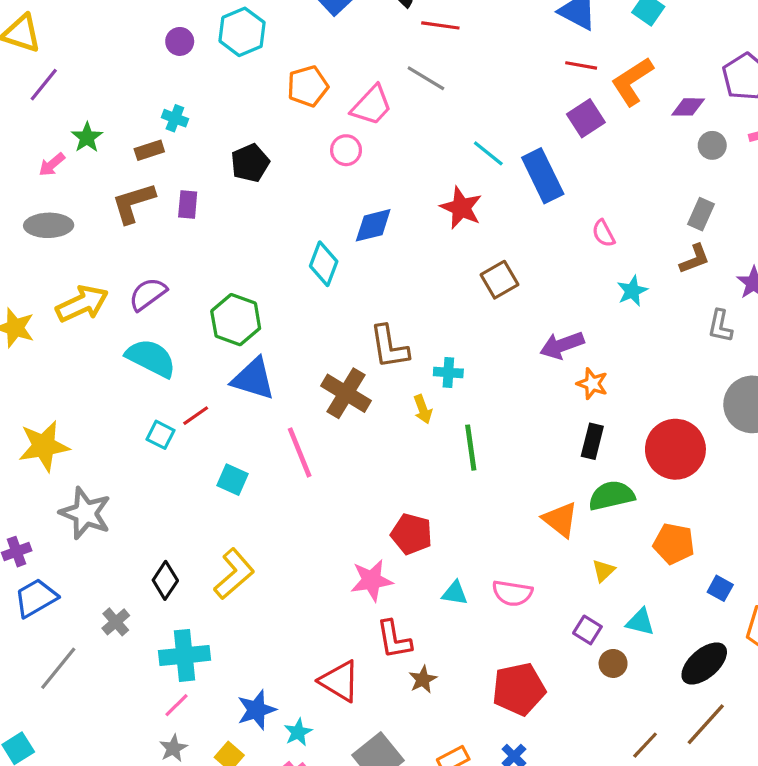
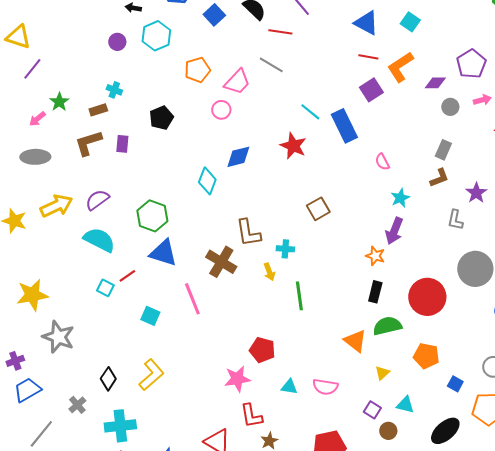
brown square: (500, 280) -> (318, 209), moved
purple arrow: (562, 345) -> (394, 231), moved, turned -48

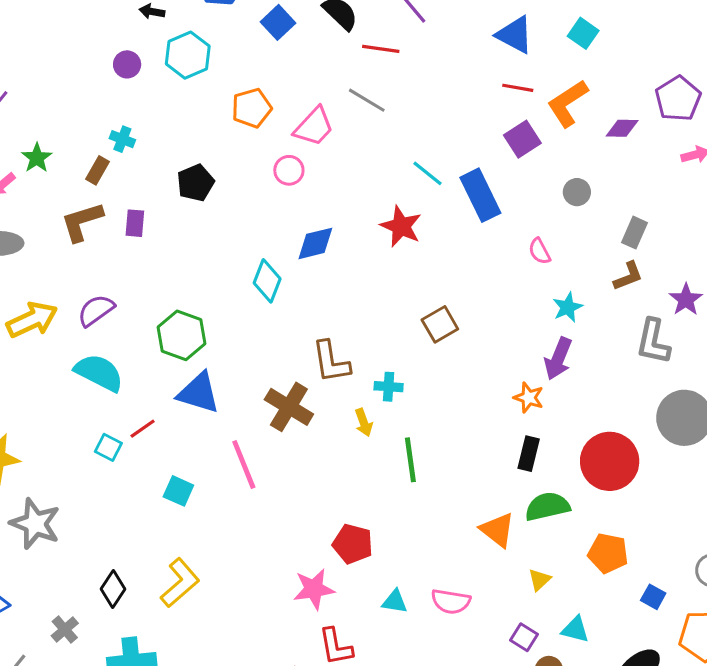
gray circle: (450, 107) -> (577, 192), moved
brown rectangle: (98, 110) -> (97, 170), turned -42
gray L-shape: (455, 220) -> (653, 342), size x1.4

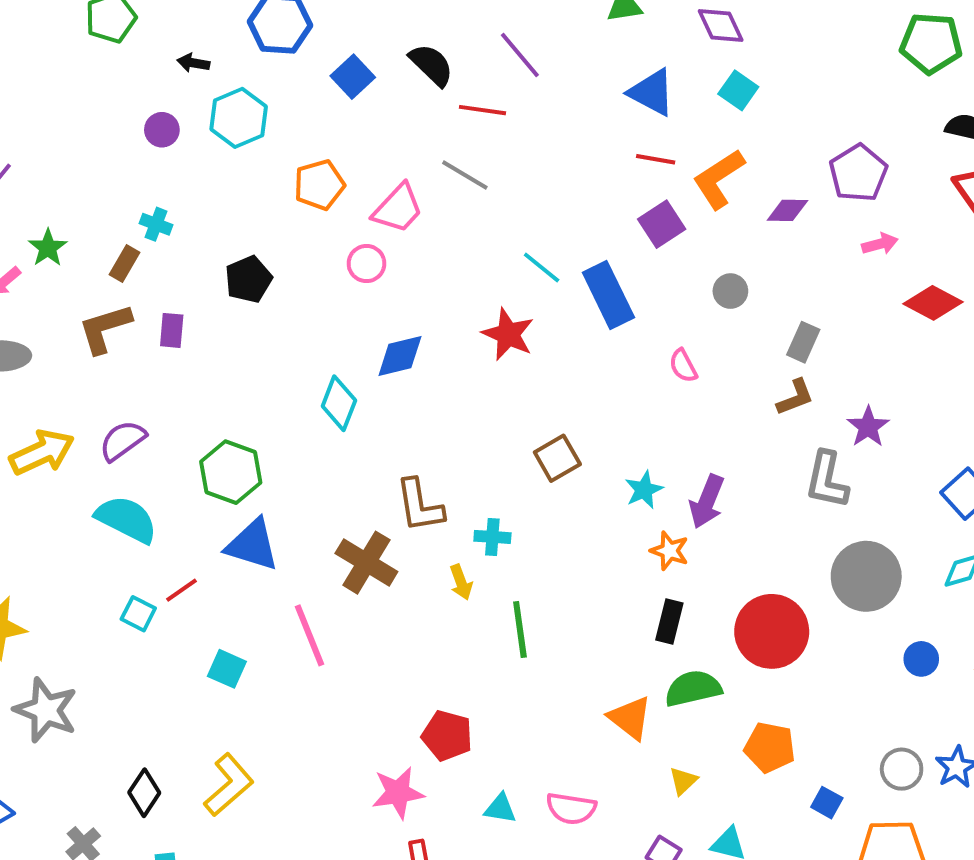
cyan star: (568, 307) -> (644, 490), moved

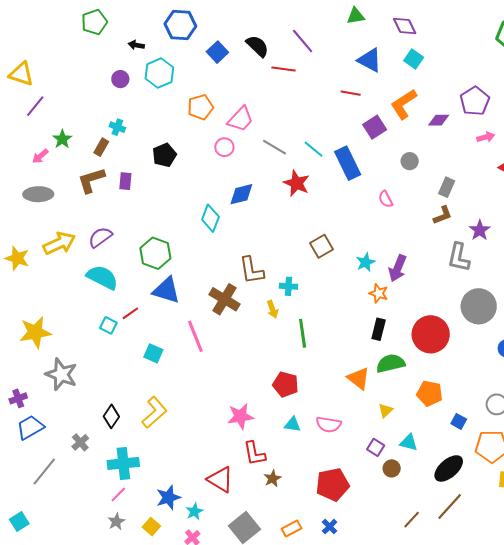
red line: (656, 159) -> (351, 93), moved
gray line: (465, 175) -> (274, 147), moved
red pentagon: (447, 736) -> (286, 384), moved

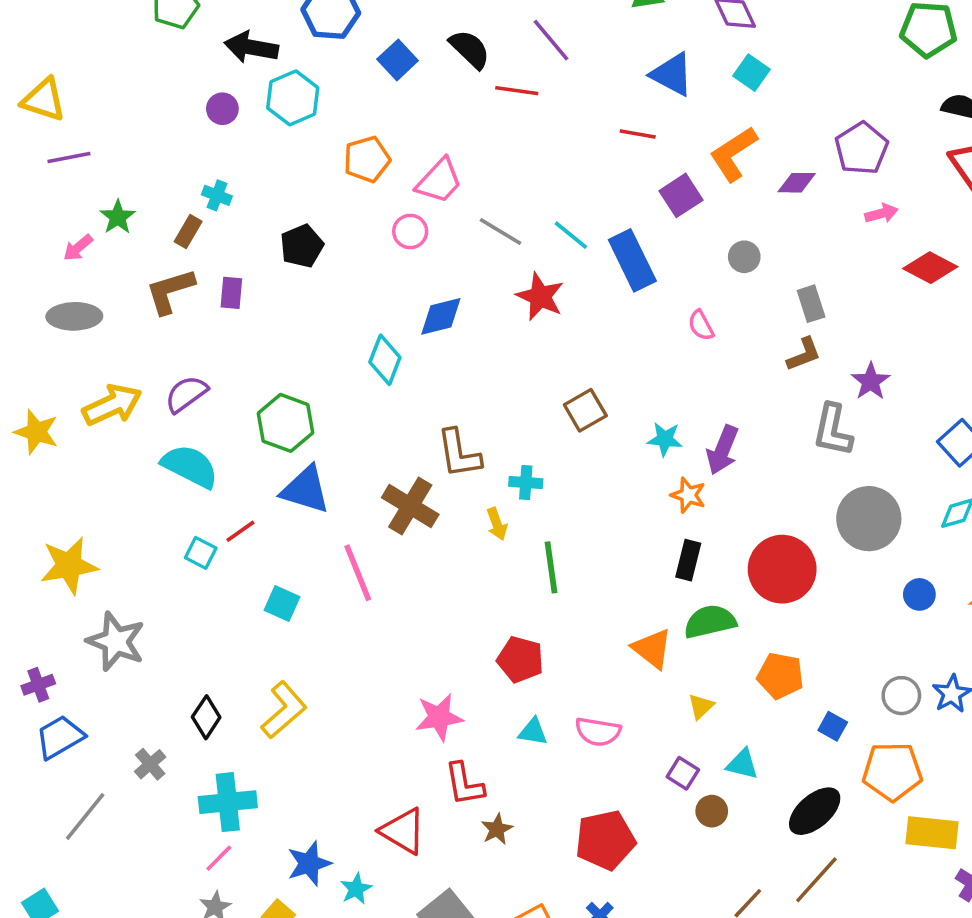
black arrow: (136, 45) -> (251, 47), size x1.8
purple line: (35, 106) -> (69, 157), turned 40
gray rectangle: (447, 187) -> (811, 304), turned -42
cyan star: (366, 262) -> (665, 439), turned 30

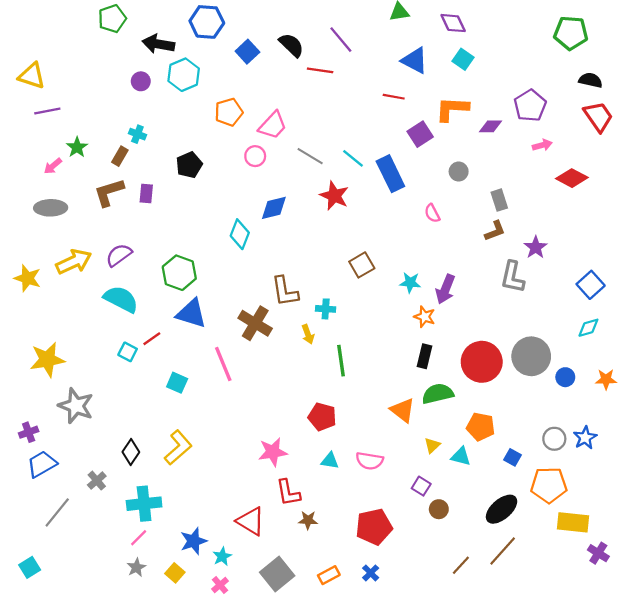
orange L-shape: (733, 154) -> (452, 109), turned 36
gray circle: (869, 519) -> (531, 356), moved
cyan triangle: (742, 764) -> (461, 456), moved
brown star: (497, 829) -> (308, 520), turned 30

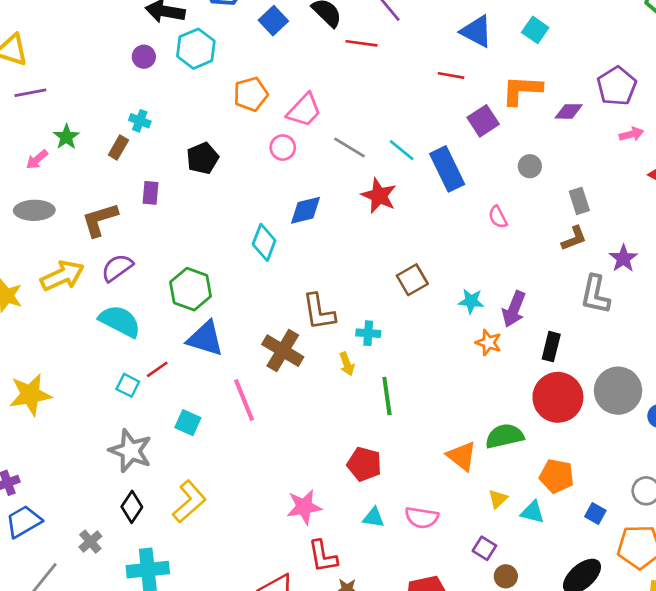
brown L-shape: (109, 192) -> (100, 220), moved
black rectangle: (425, 356) -> (551, 347), moved
gray star: (76, 406) -> (130, 451), moved

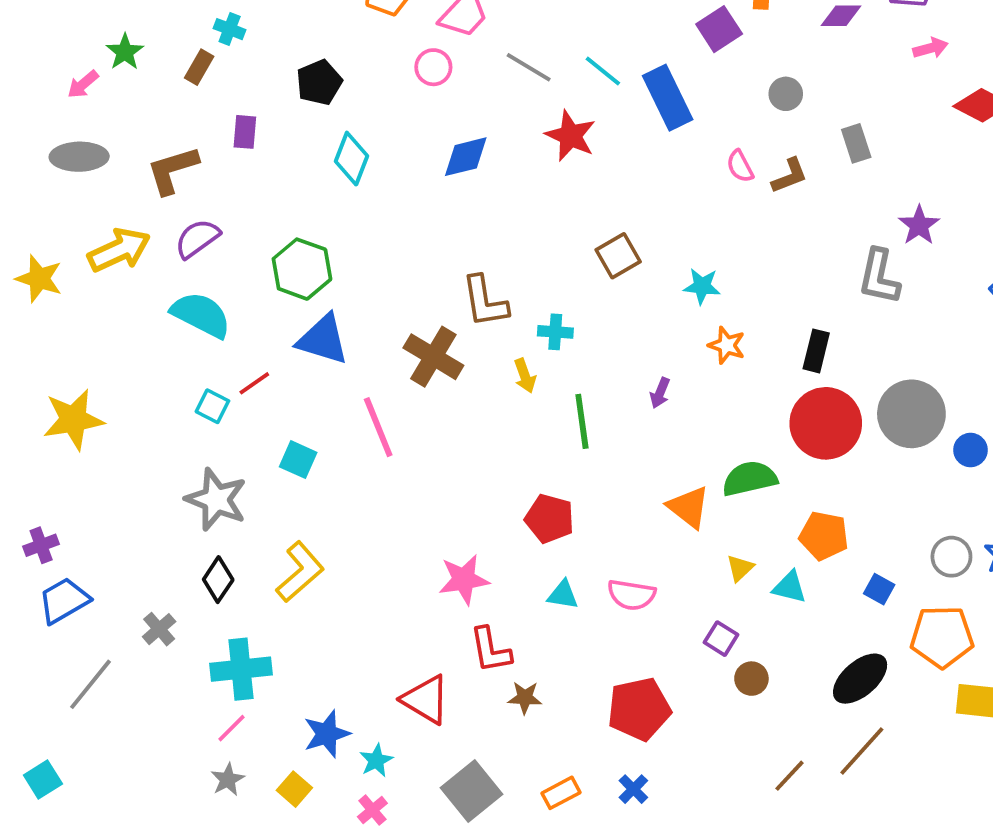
brown L-shape: (574, 238) -> (790, 176), moved
cyan diamond: (264, 242) -> (351, 159), moved
purple arrow: (514, 309) -> (660, 393), moved, size x0.6

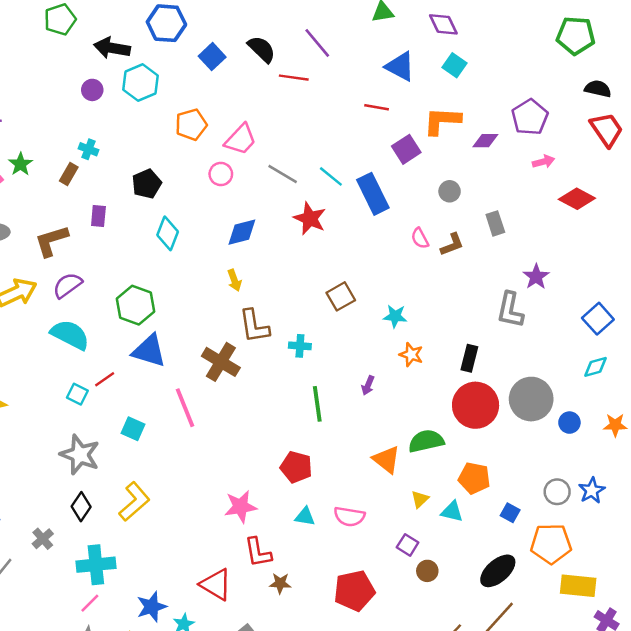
yellow arrow: (525, 376) -> (234, 280), moved

